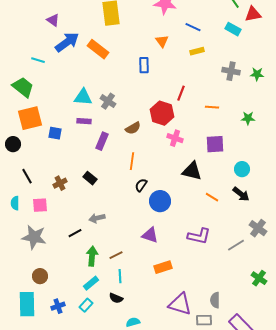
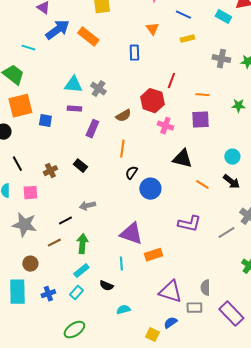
purple square: (215, 144) -> (200, 120), moved
purple triangle: (150, 235) -> (131, 234), moved, size x1.4
brown line: (116, 255) -> (54, 243), moved
cyan line: (120, 276) -> (121, 264), moved

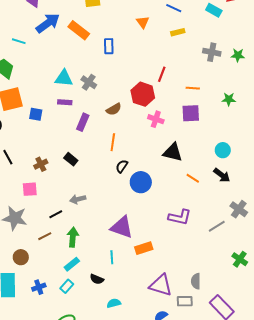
blue rectangle: (134, 53) -> (109, 46), moved
pink square: (30, 193) -> (30, 189), moved

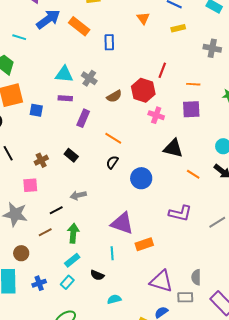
brown semicircle: (114, 109) -> (114, 96), moved
orange line: (113, 142) -> (113, 138), turned -66
black semicircle: (122, 166) -> (112, 162), moved

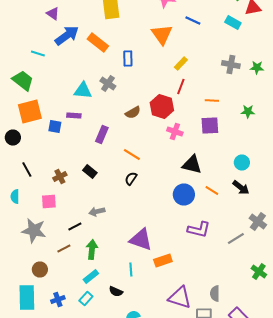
orange triangle: (143, 18) -> (162, 34), size x1.6
yellow rectangle: (178, 28) -> (181, 64), moved, turned -32
gray cross: (89, 78) -> (108, 84), moved
purple rectangle: (65, 98) -> (74, 116), moved
blue circle: (141, 178) -> (184, 194), moved

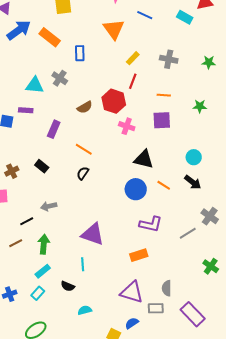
gray cross: (231, 64) -> (169, 59), moved
orange rectangle: (163, 260) -> (139, 255), moved

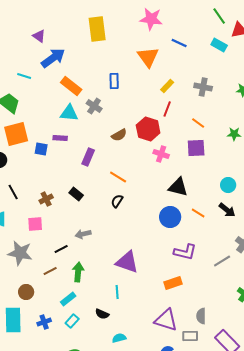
orange rectangle: (50, 37) -> (71, 86), moved
orange line: (164, 95) -> (198, 123), turned 32
cyan rectangle: (43, 271) -> (68, 299), moved

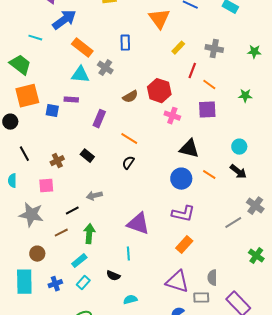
red line: (167, 109) -> (192, 71), moved
purple L-shape: (185, 252) -> (183, 214), moved
orange rectangle: (173, 283) -> (184, 245), turned -30

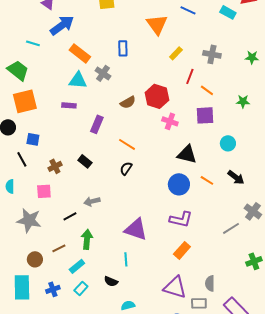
blue square: (52, 111) -> (33, 139), moved
cyan circle: (239, 147) -> (228, 143), moved
brown line: (61, 233) -> (59, 248), moved
green cross: (256, 256) -> (254, 261), turned 35

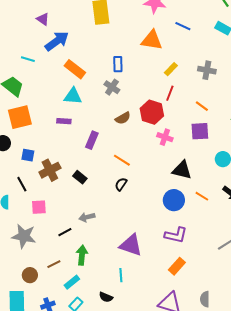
orange triangle: (157, 24) -> (152, 40), turned -45
gray cross: (103, 73) -> (112, 87), moved
red line: (190, 76) -> (170, 93), moved
black line: (22, 159) -> (22, 184), moved
brown cross: (55, 166) -> (50, 170), moved, size x1.5

